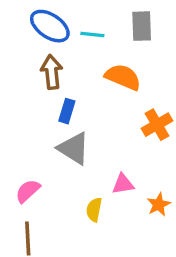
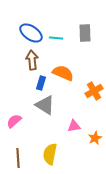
orange semicircle: (123, 77) -> (63, 73), moved
pink semicircle: (28, 191) -> (14, 121), moved
yellow semicircle: (94, 210) -> (50, 154), moved, size x1.5

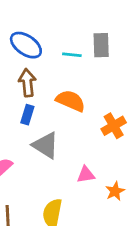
cyan line: (56, 38) -> (72, 55), moved
blue rectangle: (41, 83) -> (27, 115), moved

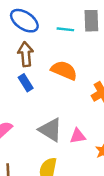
blue rectangle: (27, 115) -> (26, 83), turned -49
gray triangle: (45, 145) -> (50, 130), moved

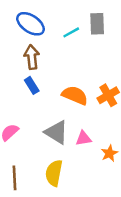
cyan line: (65, 29) -> (71, 32), turned -35
orange semicircle: (64, 70) -> (75, 95), moved

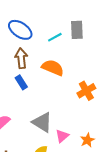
orange semicircle: (75, 95) -> (53, 68), moved
pink triangle: (84, 138) -> (62, 136), moved, turned -32

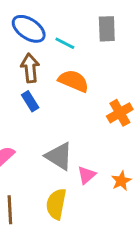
cyan line: (55, 37) -> (65, 43), moved, turned 56

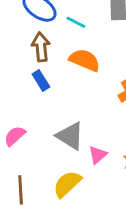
yellow semicircle: (56, 204) -> (67, 184), turned 36

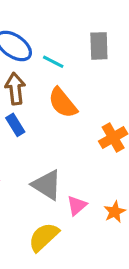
orange semicircle: (85, 60) -> (63, 103), turned -152

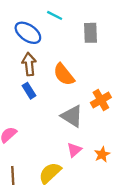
cyan line: (53, 62) -> (55, 15), moved
gray triangle: (47, 185) -> (72, 116), moved

